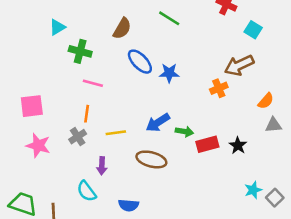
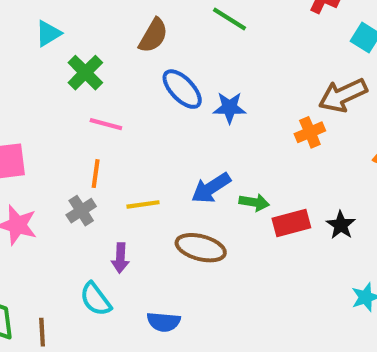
green cross: (80, 51) -> (85, 73), turned 30

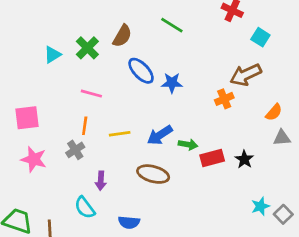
cyan triangle: (48, 33) -> (52, 55), moved
green cross: (85, 73) -> (87, 48), moved
yellow line: (143, 204) -> (120, 134), moved

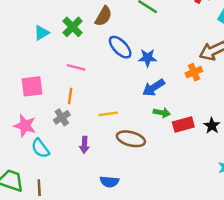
pink square: (27, 118) -> (32, 86), moved
yellow line: (120, 134) -> (108, 114), moved
blue arrow: (160, 135) -> (153, 88), moved
cyan semicircle: (85, 208) -> (40, 148), moved

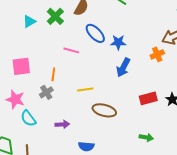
pink line: (76, 67) -> (71, 50), moved
blue arrow: (153, 88) -> (123, 67), turned -30
green arrow: (162, 113) -> (146, 137), moved
purple arrow: (84, 145) -> (62, 124), moved, turned -96

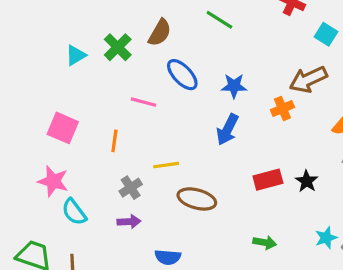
blue star: (118, 42) -> (234, 86), moved
pink square: (21, 66) -> (63, 128), turned 30
gray cross: (46, 92) -> (131, 188), moved

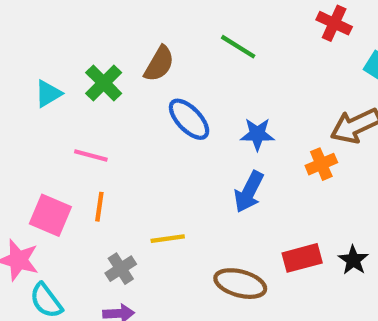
pink line: (144, 102) -> (91, 156), moved
pink square: (63, 128) -> (50, 215), moved
brown ellipse: (197, 199) -> (240, 284), moved

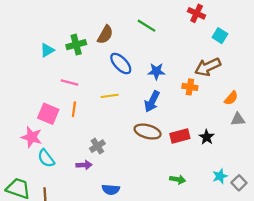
green cross: (104, 83) -> (76, 45), turned 30
orange cross: (321, 164) -> (190, 87), turned 32
yellow line: (168, 239) -> (110, 96), moved
gray cross: (121, 269) -> (97, 146), moved
brown ellipse: (240, 284) -> (148, 132), moved

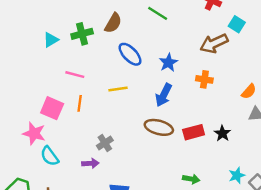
brown arrow: (208, 67) -> (214, 43), moved
blue star: (156, 71) -> (168, 63), turned -30

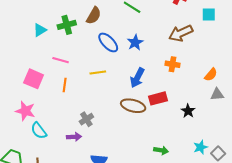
cyan square: (237, 24) -> (209, 15), moved, turned -32
blue star: (168, 63) -> (135, 42), moved
pink square: (52, 108) -> (34, 79), moved
red rectangle: (194, 132) -> (158, 98), moved

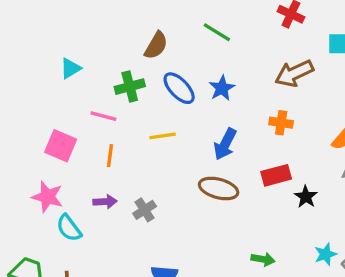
green cross: (67, 25) -> (130, 87), moved
red rectangle: (158, 98) -> (276, 175), moved
purple arrow: (74, 137) -> (105, 202), moved

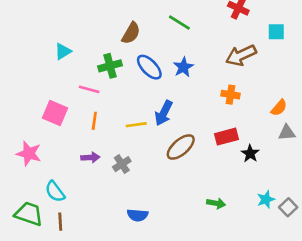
yellow line: (163, 136) -> (136, 125), moved
blue arrow: (225, 144) -> (164, 113), moved
brown ellipse: (219, 189) -> (181, 147), turned -56
pink star: (47, 197) -> (29, 154), moved
cyan semicircle: (69, 228) -> (55, 192), moved

